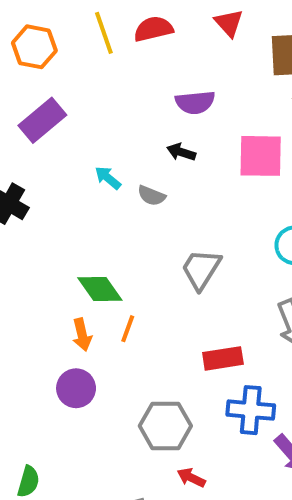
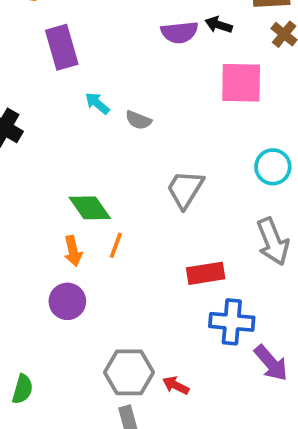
purple rectangle: (42, 120) -> (62, 47), moved, turned -66
black arrow: (181, 152) -> (219, 25), moved
gray hexagon: (165, 426) -> (129, 372), moved

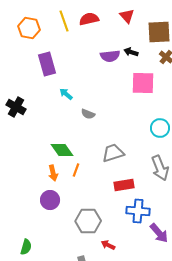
gray semicircle: (138, 120) -> (88, 114), moved
gray trapezoid: (185, 189) -> (113, 153), moved, turned 40
gray hexagon: (129, 372) -> (88, 221), moved

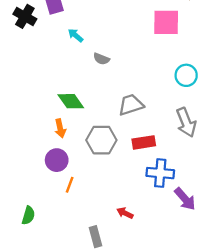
black cross: (16, 107) -> (25, 16), moved
orange line: (76, 170) -> (70, 185), moved
gray hexagon: (88, 221) -> (101, 140), moved

